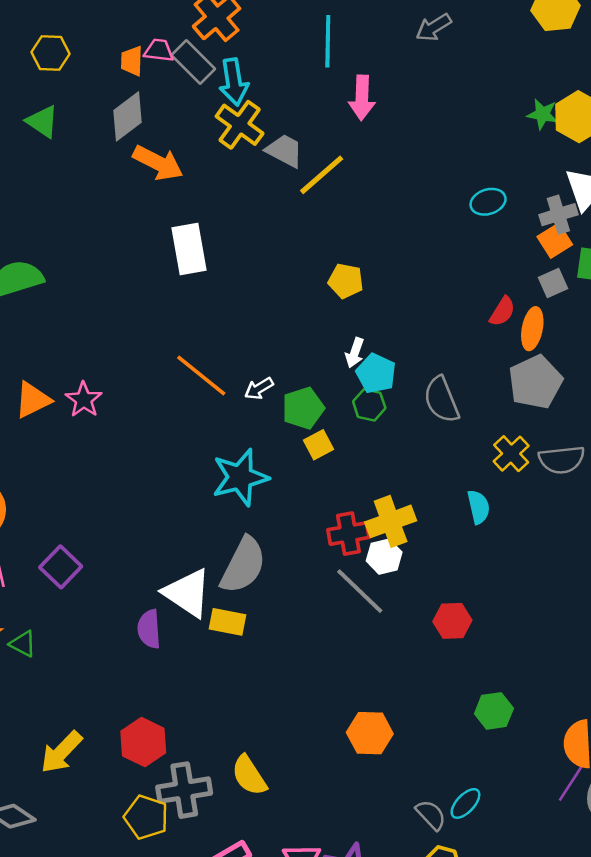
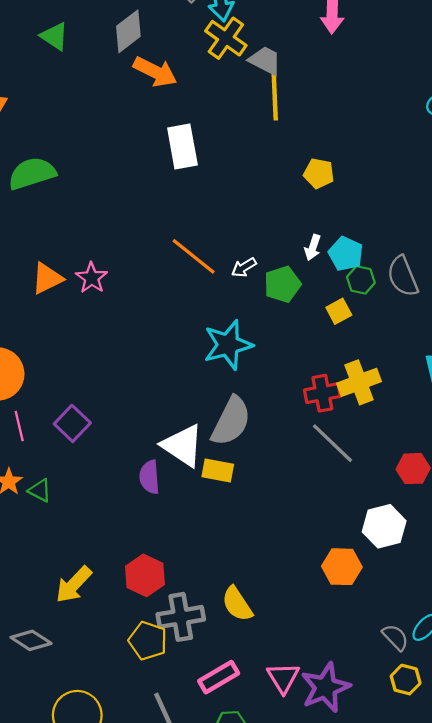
yellow line: (322, 175) -> (275, 97), moved, turned -51
white arrow: (355, 353) -> (313, 247), moved
green hexagon: (369, 405) -> (361, 280), moved
yellow square: (319, 445) -> (339, 311), moved
white hexagon: (384, 557) -> (384, 526), moved, size x1.4

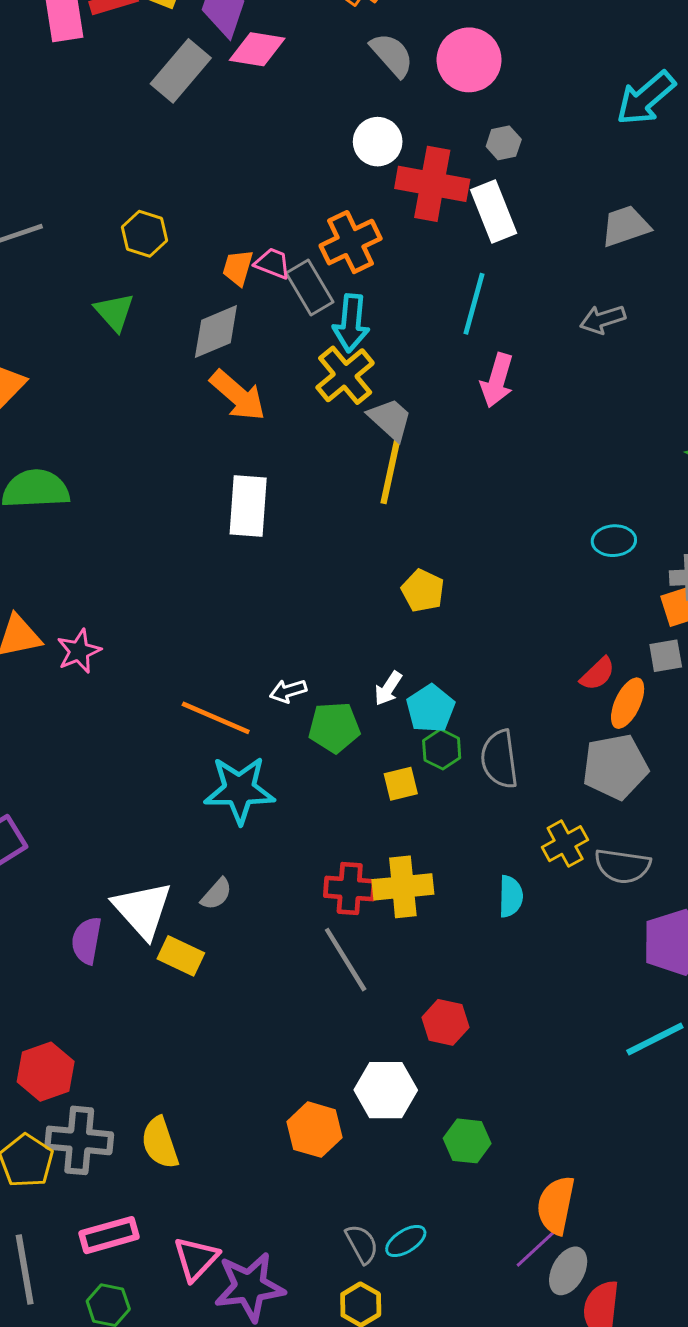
orange line: (194, 256) -> (216, 718), moved, turned -30
gray semicircle: (231, 421) -> (216, 894), size x0.5

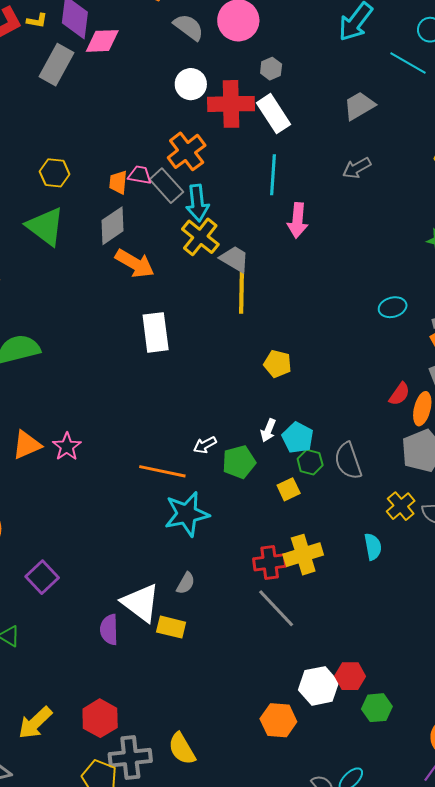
green triangle: (114, 312) -> (46, 226), size x1.5
red hexagon: (445, 1022) -> (350, 676), moved

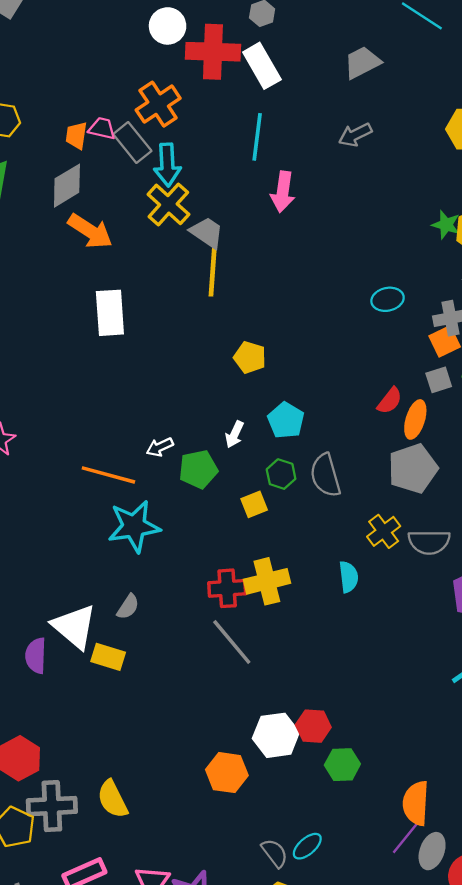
cyan pentagon: (298, 438) -> (286, 420), moved

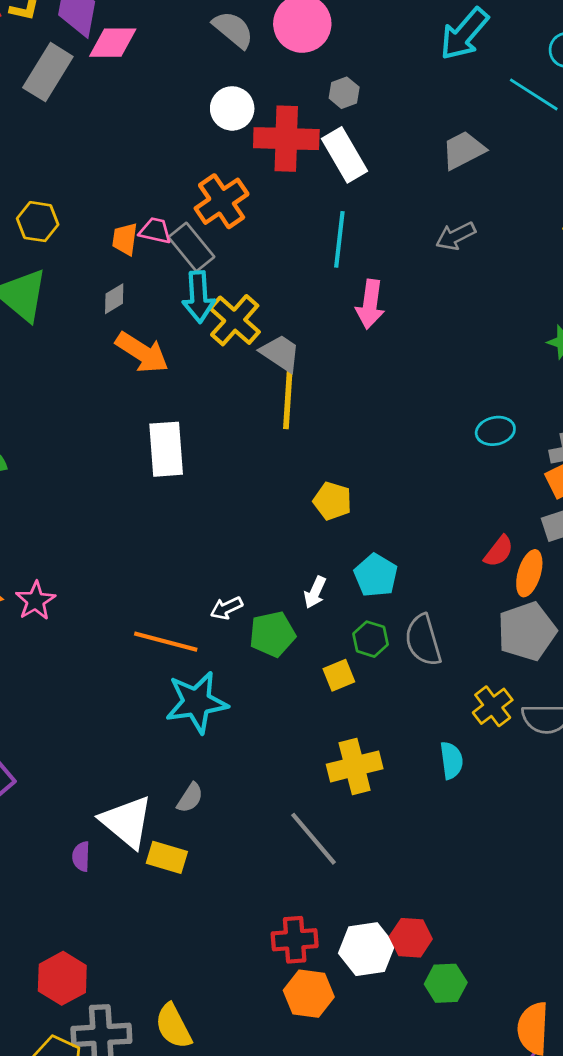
cyan arrow: (167, 165) -> (199, 297), moved
gray diamond: (67, 186) -> (114, 299), size x0.6
red cross: (227, 588) -> (295, 940), moved
purple semicircle: (36, 656) -> (81, 856), size x0.7

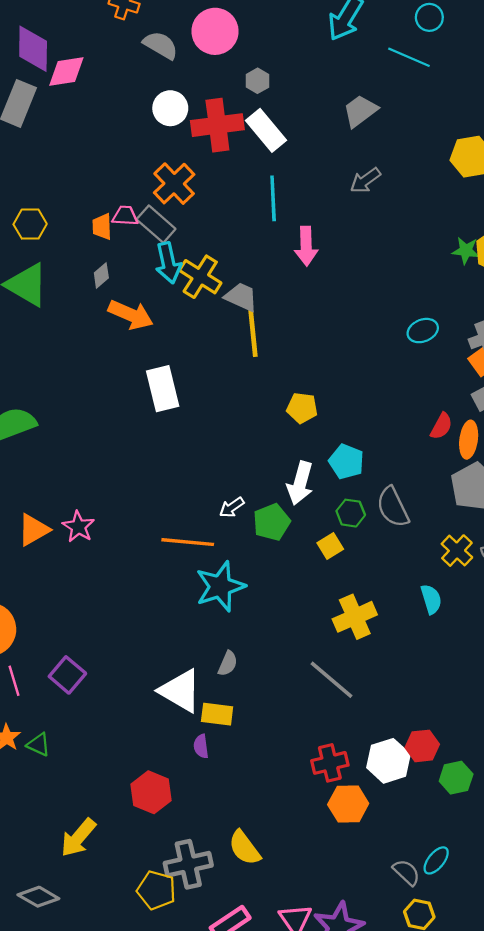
white arrow: (315, 592) -> (300, 483), size x1.6
purple semicircle: (81, 856) -> (201, 746), moved
red hexagon: (62, 978) -> (151, 792), moved

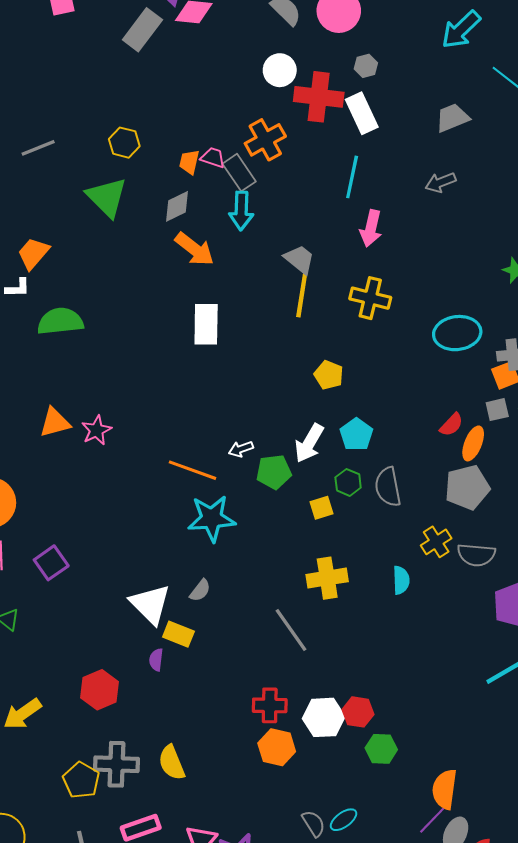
gray diamond: (101, 275) -> (177, 206), size x1.4
yellow cross: (200, 277) -> (370, 298), moved, turned -33
cyan ellipse: (423, 331) -> (457, 333), size x1.6

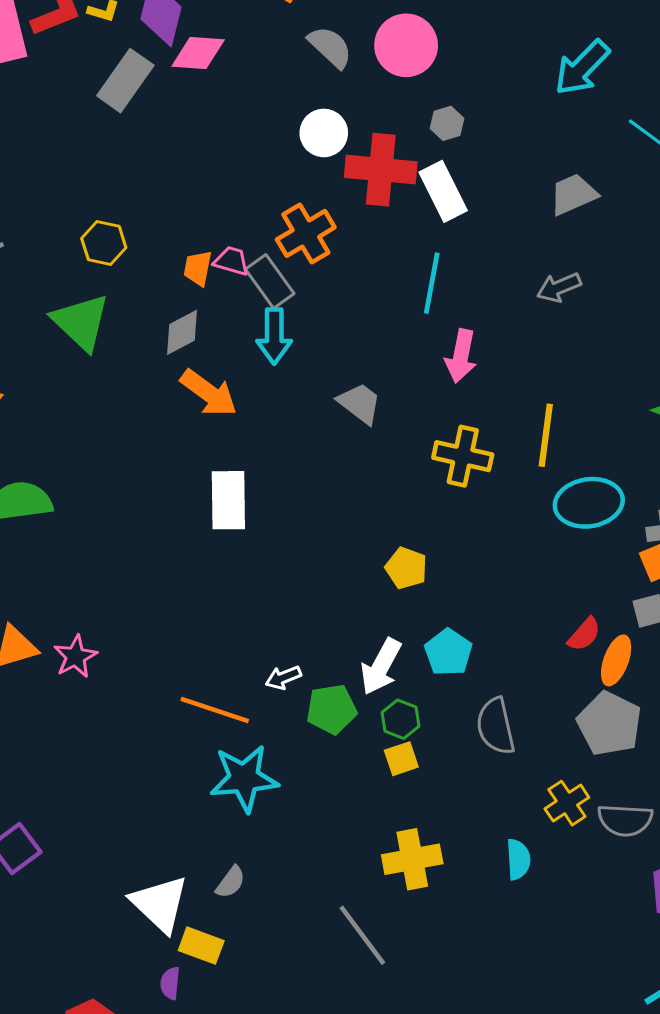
yellow line: (302, 295) -> (546, 435), moved
green hexagon: (348, 482) -> (401, 719), moved
gray pentagon: (467, 487) -> (609, 724), turned -30

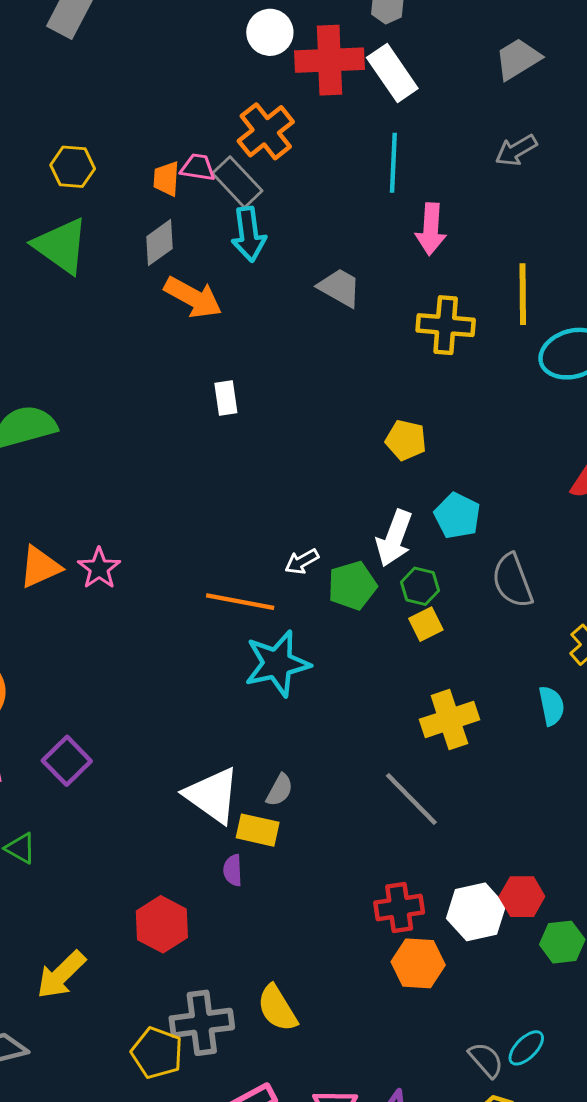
white rectangle: (228, 500) -> (226, 398), size x0.6
gray semicircle: (231, 882) -> (280, 790), moved

